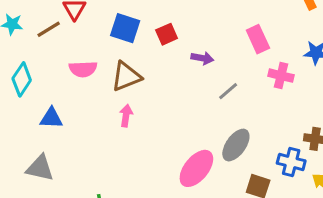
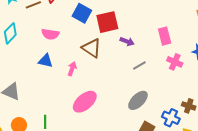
red square: (167, 34) -> (107, 22), size x1.6
brown triangle: (126, 77) -> (92, 48), moved, turned 45
blue triangle: (51, 118) -> (46, 61), moved
pink ellipse: (196, 168) -> (85, 102), moved

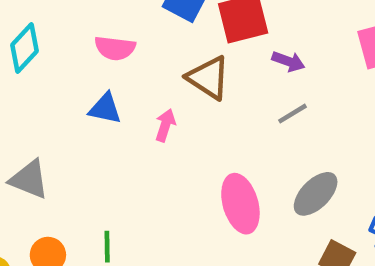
gray line: (139, 65) -> (293, 114), moved
pink ellipse: (85, 102) -> (240, 204), moved, turned -65

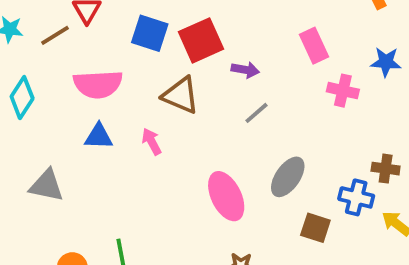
pink semicircle: (115, 48) -> (98, 84), size x1.4
pink arrow: (165, 125) -> (152, 142), turned -36
gray triangle: (29, 179) -> (47, 186), moved

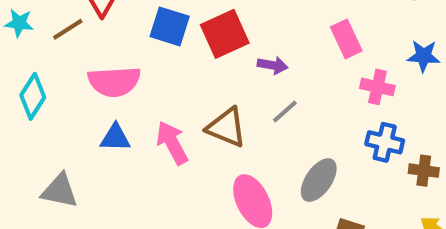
brown triangle: (181, 95) -> (226, 127), moved
pink arrow: (152, 142) -> (172, 143), size x1.5
blue cross: (356, 197) -> (385, 142), moved

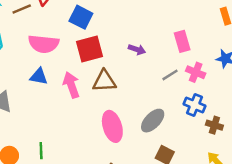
red square: (225, 34) -> (90, 49), moved
gray line: (285, 112) -> (170, 75), moved
brown triangle: (226, 127) -> (104, 81), turned -35

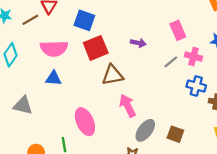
pink arrow: (71, 85) -> (128, 106), moved
gray ellipse: (153, 121) -> (145, 130), moved
pink ellipse: (112, 126) -> (85, 122), moved

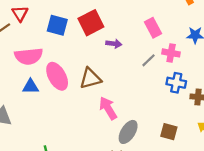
red square: (96, 48) -> (91, 23), moved
pink ellipse: (85, 122) -> (57, 76), moved
brown square: (175, 134) -> (169, 132), moved

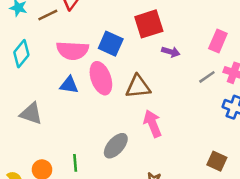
blue square: (57, 25) -> (111, 44), moved
pink rectangle: (153, 28) -> (218, 41), turned 42
gray ellipse: (128, 132) -> (116, 146), moved

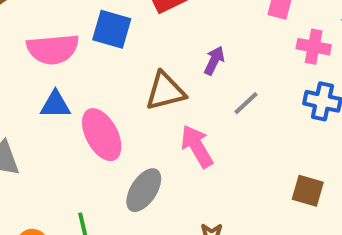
purple arrow: (171, 52) -> (214, 61), moved, turned -72
gray line: (207, 77) -> (246, 103), moved
pink ellipse: (101, 78) -> (102, 135), moved

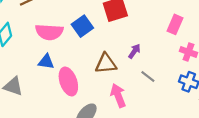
blue square: (112, 29) -> (82, 26), turned 30
gray line: (246, 103) -> (148, 77), turned 72

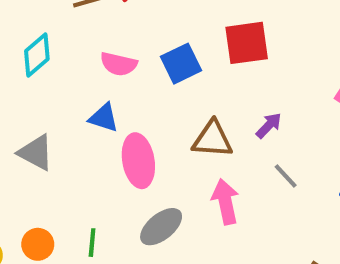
pink semicircle: (49, 32) -> (119, 64), size x0.7

